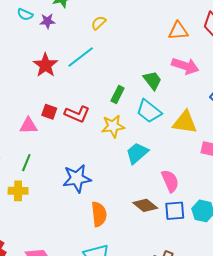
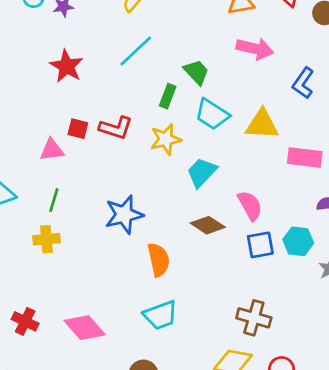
cyan line: (81, 57) -> (136, 51), moved
green trapezoid: (152, 80) -> (196, 72), moved
brown diamond: (145, 205) -> (208, 225), moved

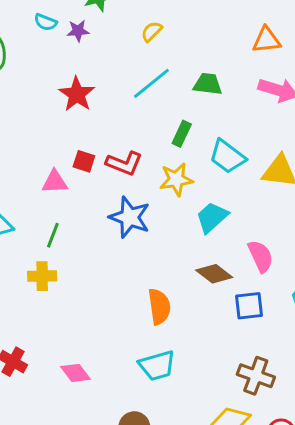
green trapezoid: (196, 72) -> (208, 84), moved, turned -44
blue star: (124, 215) -> (130, 217), moved, turned 30
blue square: (260, 245) -> (249, 306), moved
pink diamond: (85, 328) -> (76, 373), size x0.7

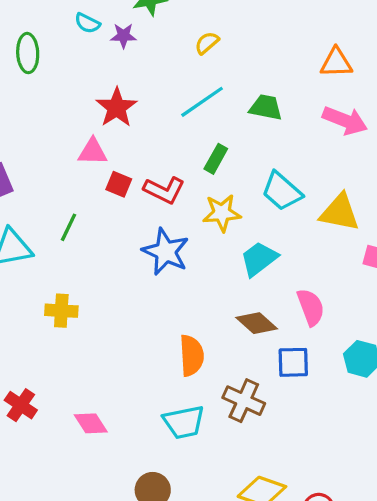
green rectangle: (182, 134) -> (216, 159), moved
pink triangle: (55, 182) -> (93, 152), moved
green line: (53, 235) -> (69, 227), moved
brown cross: (256, 376) -> (244, 401), moved

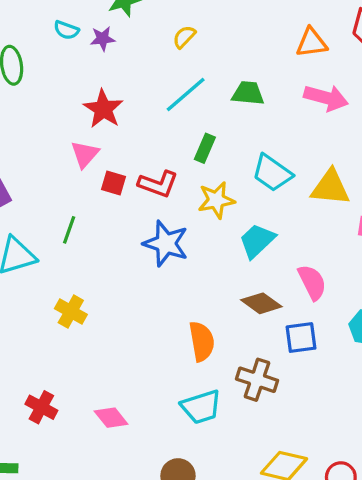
pink triangle: (93, 152) -> (85, 154), turned -44
yellow cross: (61, 311) -> (71, 311), turned 32

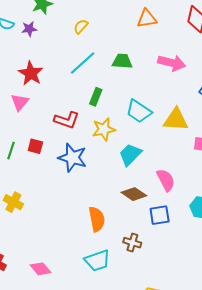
orange triangle: (312, 43) -> (147, 19), moved
red square: (113, 183) -> (35, 146), moved
brown cross: (257, 380) -> (132, 243), size x0.7

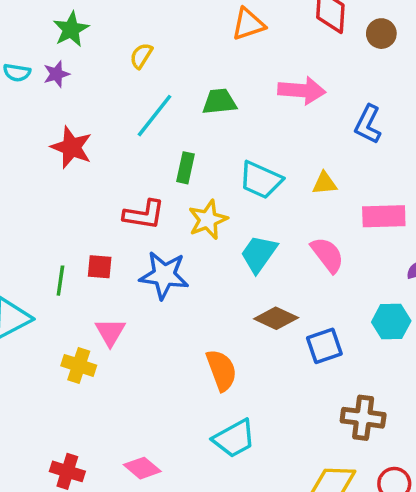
pink triangle: (20, 102) -> (110, 332), moved
yellow triangle: (176, 120) -> (325, 183), size x0.6
pink semicircle: (166, 180) -> (327, 255), moved
brown cross: (132, 243) -> (363, 418), moved, size x1.4

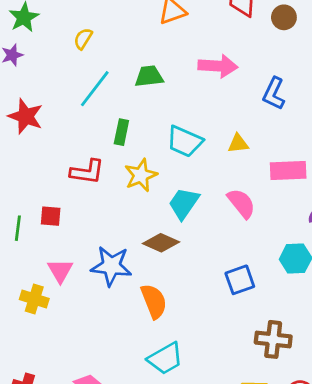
blue star: (164, 275) -> (111, 266), moved
brown diamond: (276, 318) -> (161, 243), moved

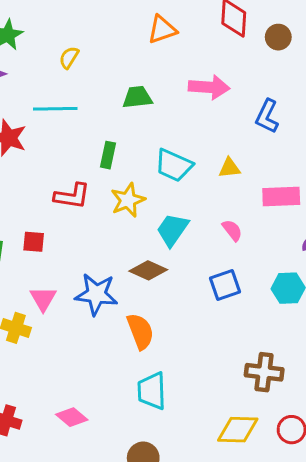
cyan line: (95, 89) -> (55, 109), moved, turned 51
pink semicircle: (241, 203) -> (232, 230), size x0.7
blue square: (240, 280) -> (225, 285), moved
cyan trapezoid: (165, 358) -> (152, 391), turned 117

